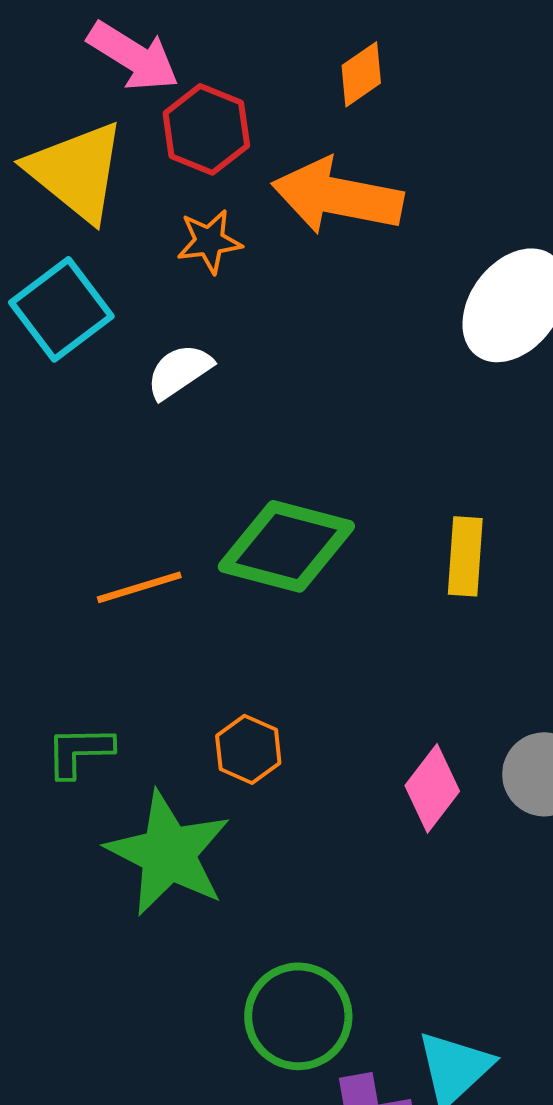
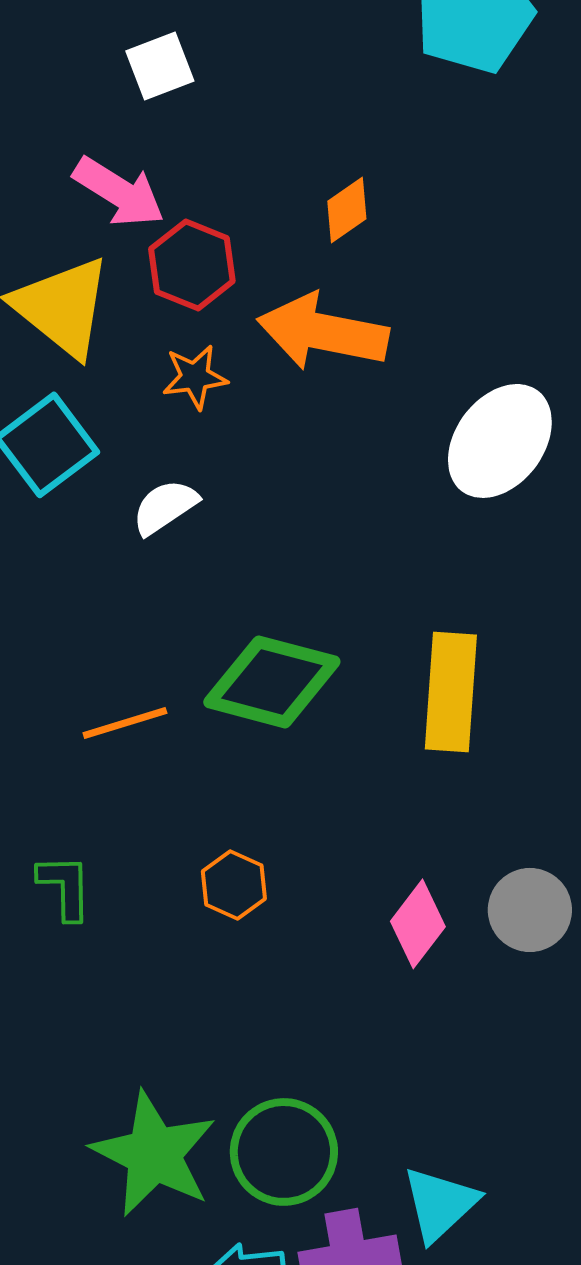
yellow rectangle: (465, 556) -> (451, 692), size x1.5
green L-shape: (79, 751) -> (65, 887), turned 90
green star: (168, 853) -> (154, 1154), moved

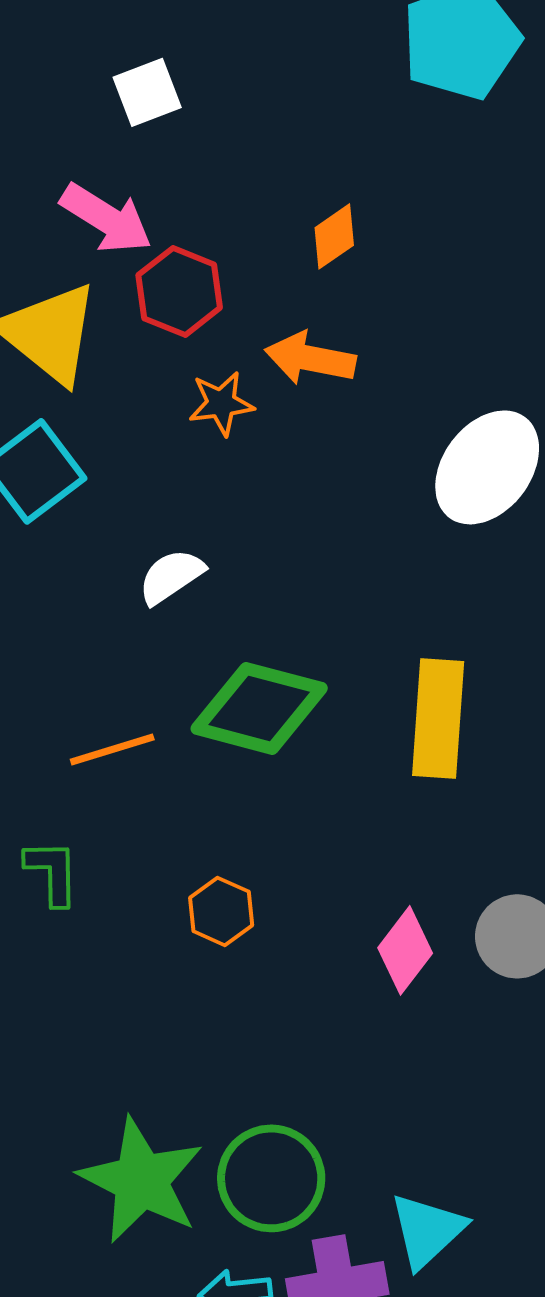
orange arrow: (323, 332) -> (310, 358), size x0.7
orange star: (195, 377) -> (221, 403), moved
white semicircle: (165, 507) -> (171, 576), moved
green L-shape: (65, 887) -> (52, 872), moved

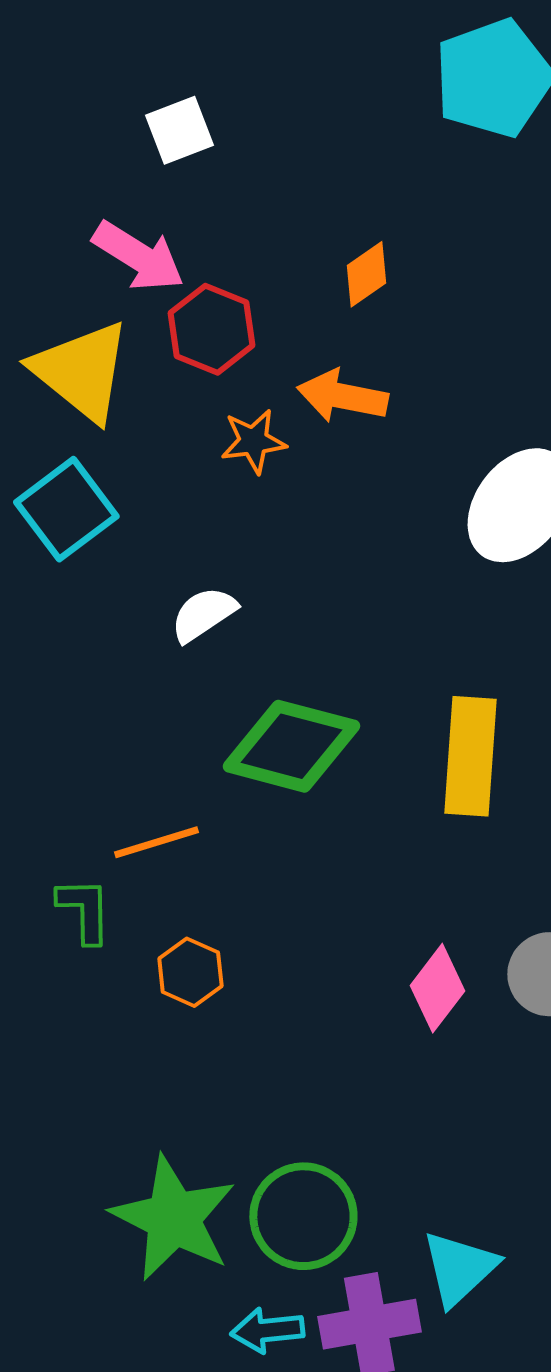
orange line: (112, 749) -> (156, 842), moved
orange hexagon: (221, 911) -> (190, 972), moved

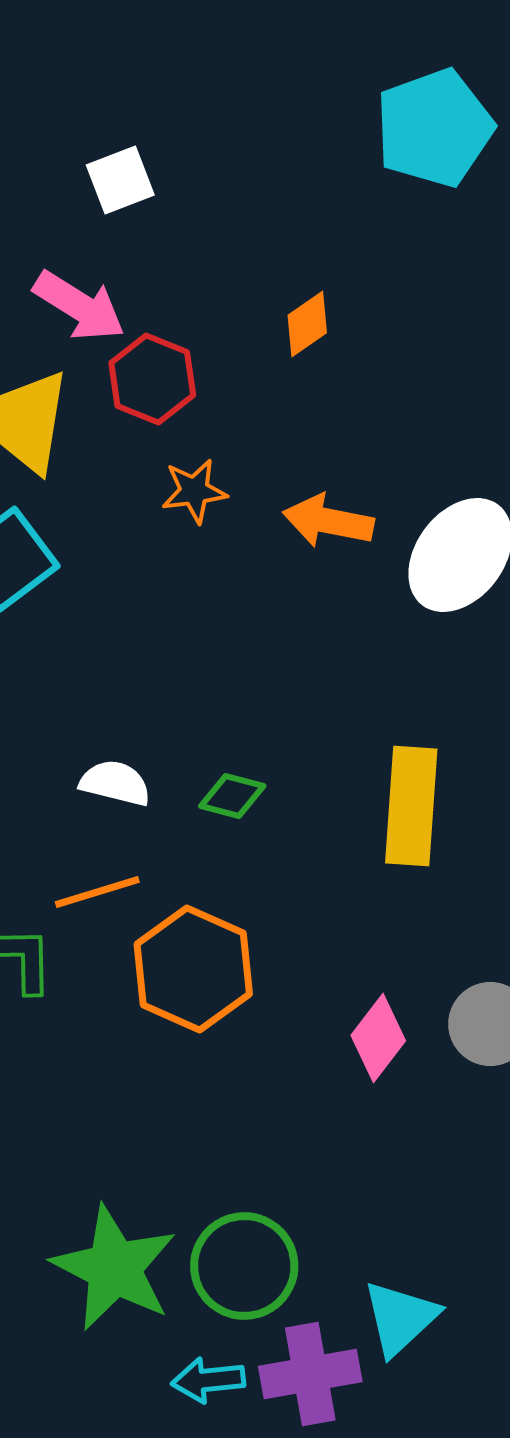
orange arrow: (342, 396) -> (328, 521), moved
white semicircle: (203, 614) -> (115, 783), moved, turned 48
green diamond: (291, 746) -> (232, 796), size x0.5
orange hexagon: (190, 972) -> (193, 969), moved, size x1.8

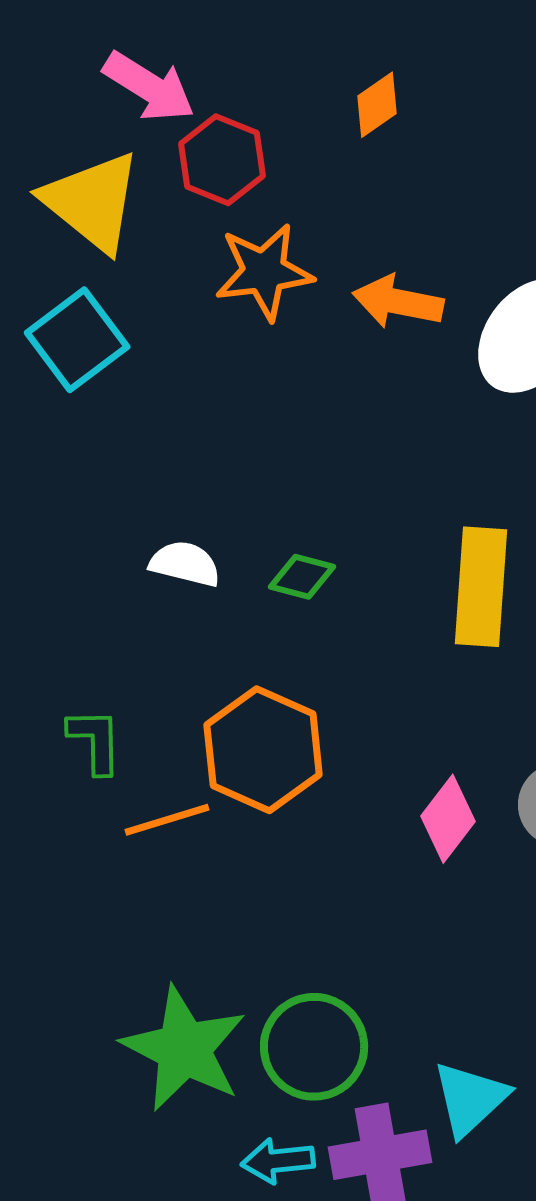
orange star: (194, 491) -> (264, 272), size x1.5
orange line: (97, 892) -> (167, 820), moved

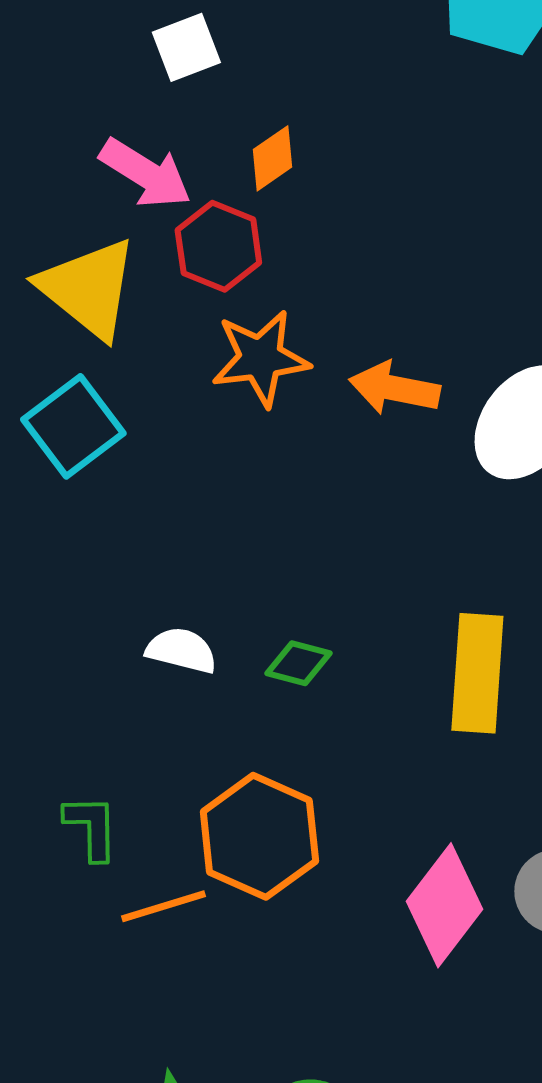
orange diamond: (377, 105) -> (272, 158), moved
pink diamond: (448, 819) -> (444, 905), size x1.4

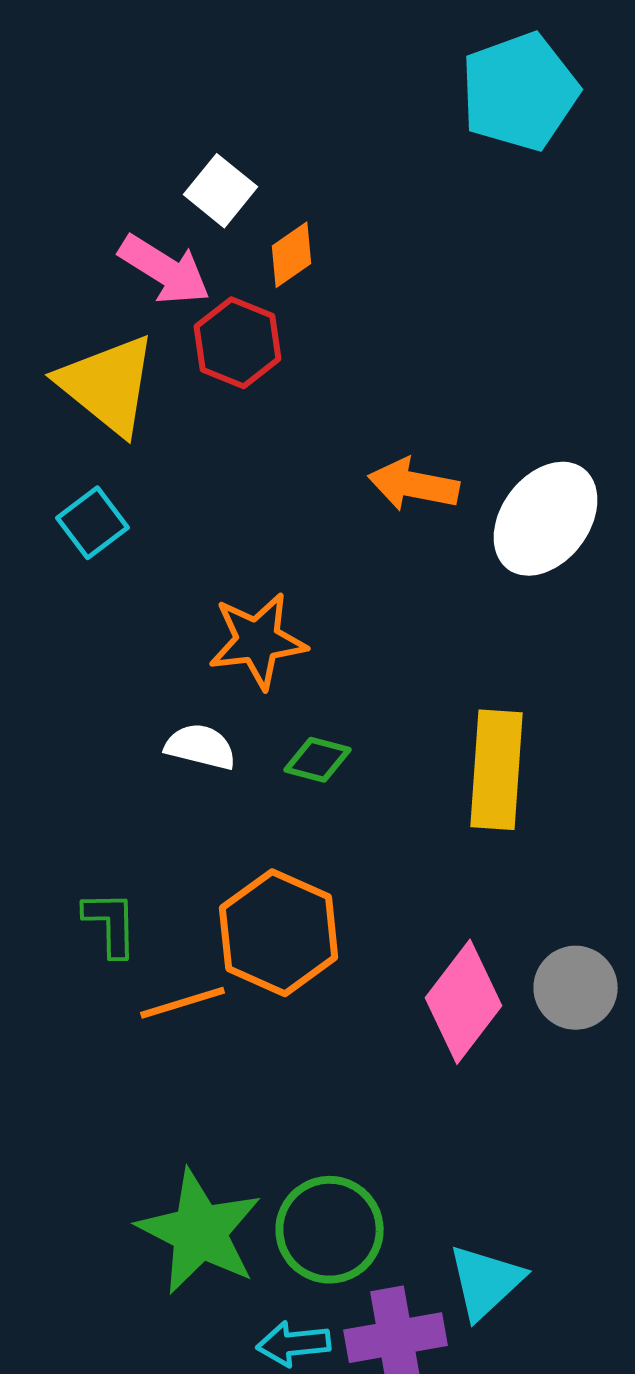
white square: (186, 47) -> (221, 191), moved, turned -30
orange star: (260, 358) -> (258, 641), moved
cyan square: (73, 426) -> (93, 523), size x0.7

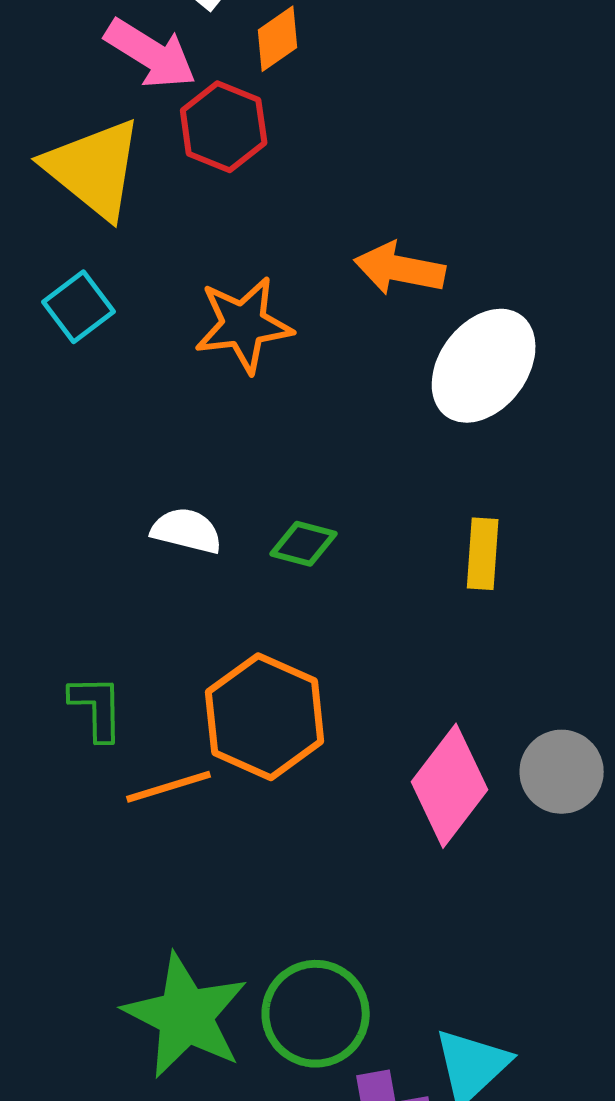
white ellipse: (546, 519) -> (484, 366), moved
orange star: (258, 641) -> (244, 325), moved
yellow rectangle: (497, 770) -> (483, 554), size x0.6

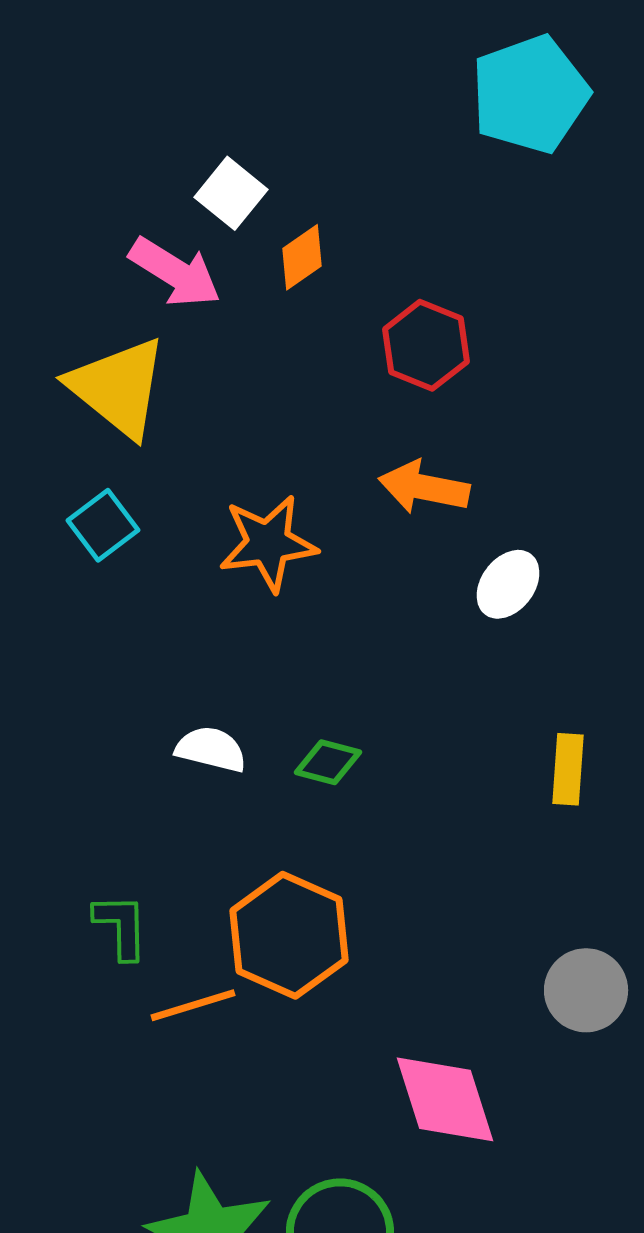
red hexagon: (224, 127) -> (426, 345), moved
white ellipse: (484, 366) -> (508, 584), size x0.6
yellow rectangle: (483, 554) -> (568, 769), moved
pink diamond: (450, 786) -> (445, 1099), moved, turned -55

